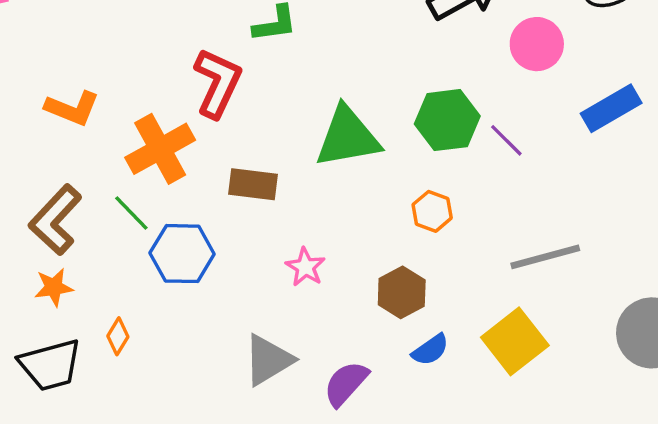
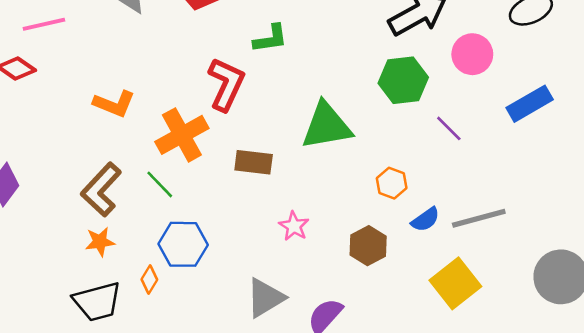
green hexagon: (447, 120) -> (403, 80), moved
blue hexagon: (182, 254) -> (183, 244), moved
blue semicircle: (430, 350) -> (425, 220), moved

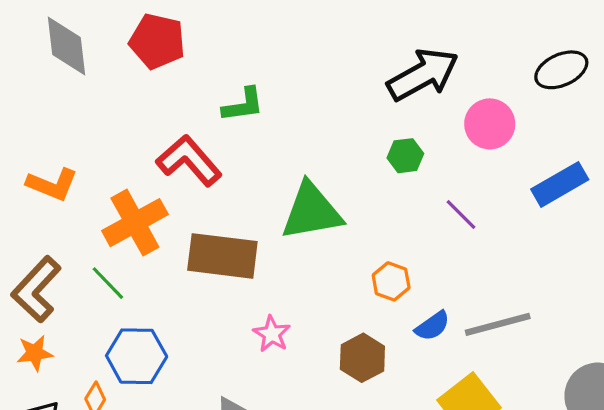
green hexagon: (403, 80) -> (405, 156), size x0.6
red L-shape: (226, 84) -> (189, 161), turned -66
brown rectangle: (254, 162) -> (222, 256), size x1.5

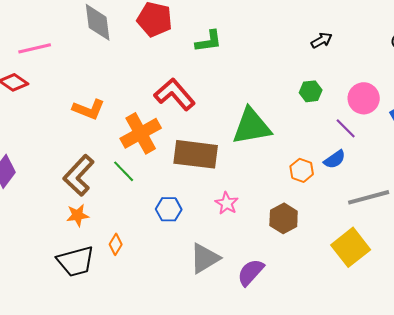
black arrow: (423, 75) -> (322, 40), size x0.5
green L-shape: (243, 105) -> (209, 41), moved
pink circle: (490, 124) -> (364, 98), moved
blue semicircle: (432, 326) -> (335, 159), moved
blue hexagon: (137, 356) -> (169, 209), moved, size x0.7

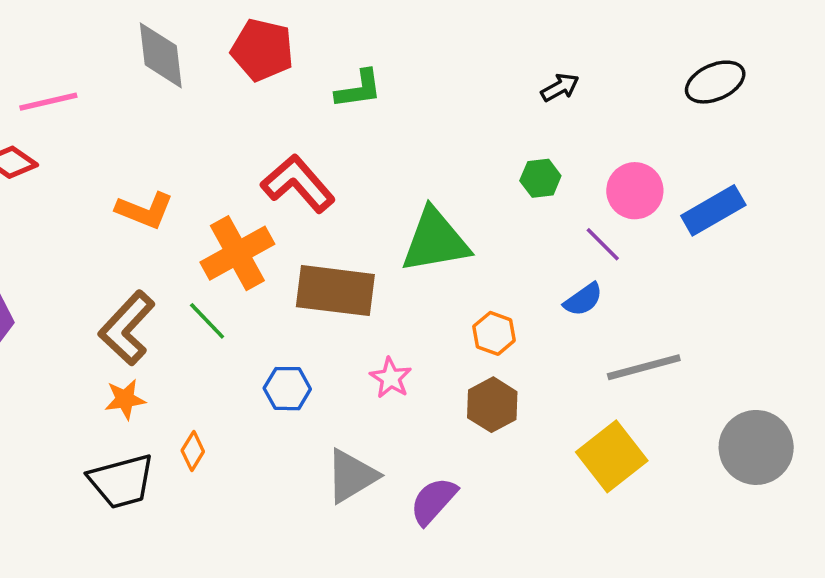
orange hexagon: (302, 170) -> (494, 333), moved

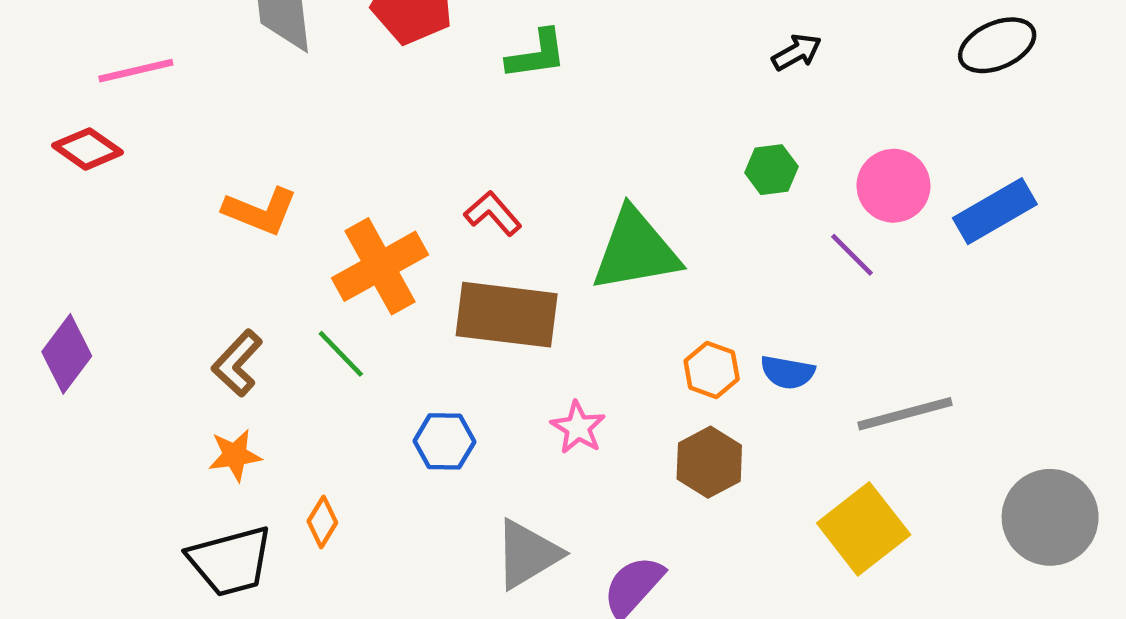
red L-shape: (298, 184) -> (493, 213), moved, size x0.6
blue semicircle: (583, 299) -> (788, 372), moved, turned 45
brown L-shape: (127, 328) -> (237, 363), size x0.7

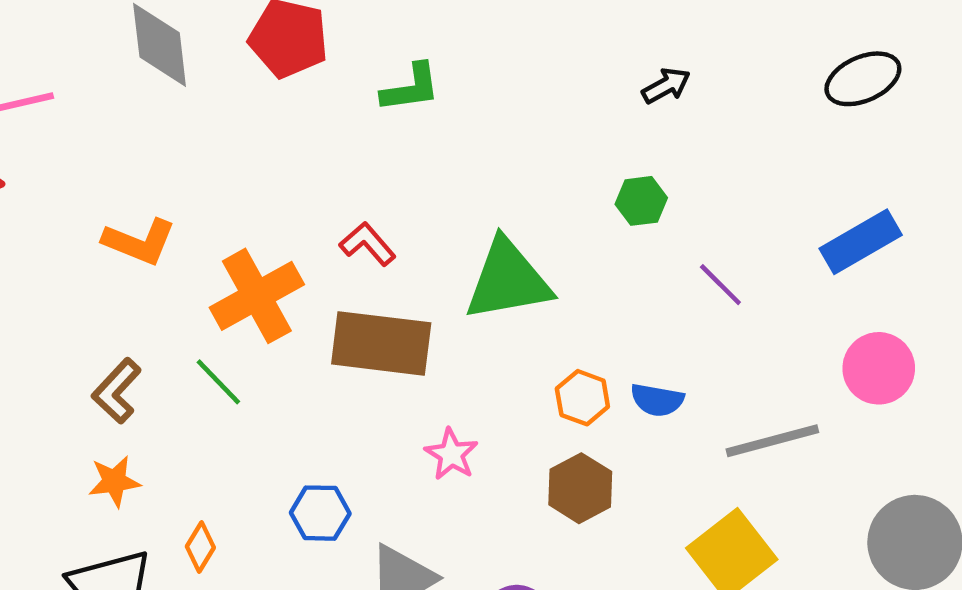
pink circle: (893, 186) -> (879, 368), moved
blue hexagon: (444, 441) -> (320, 513), moved

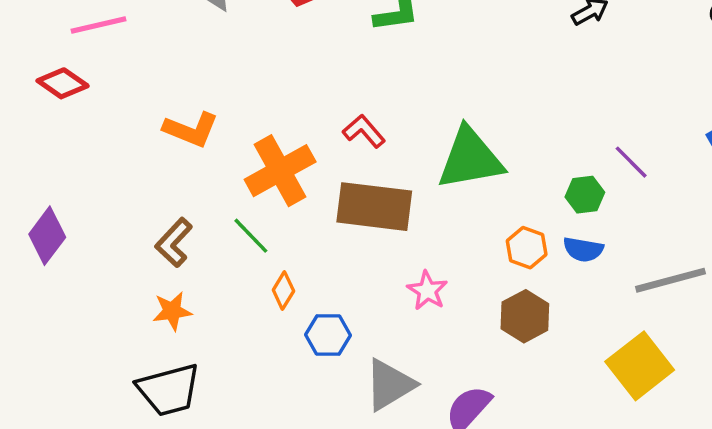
green hexagon: (641, 201) -> (585, 195), moved
orange diamond: (200, 547) -> (283, 291), moved

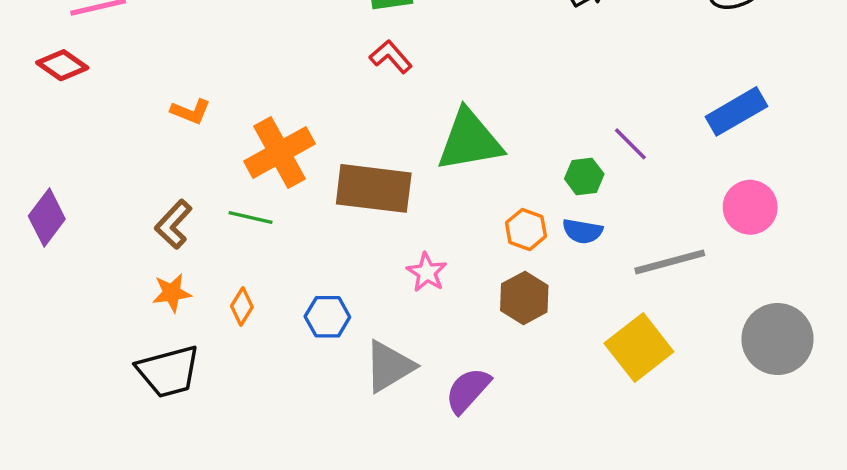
orange L-shape: (191, 130) -> (191, 111), size x0.7
red L-shape: (364, 131) -> (391, 57), moved
green line: (251, 236) -> (250, 217), turned -33
orange diamond: (283, 291) -> (242, 306), moved

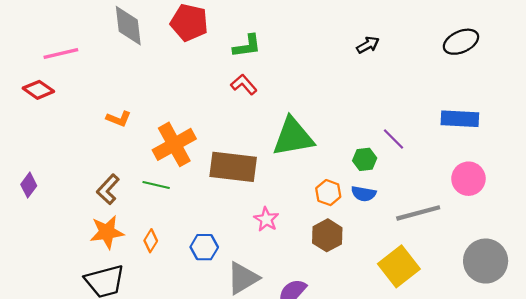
blue rectangle: (736, 111) -> (460, 119), turned 33
purple diamond: (47, 217) -> (29, 185), size x0.7
orange star: (172, 293) -> (107, 232), size x1.4

